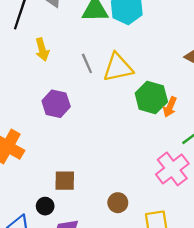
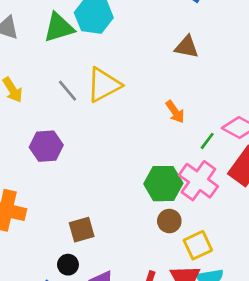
green hexagon: (151, 97) -> (163, 184), moved
orange arrow: (170, 107) -> (175, 112), turned -42
brown circle: (118, 203) -> (169, 221), moved

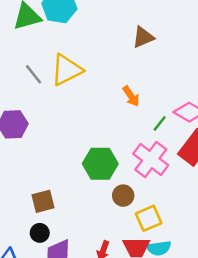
brown triangle: (187, 47) -> (143, 37), turned -35
green hexagon: (163, 184) -> (100, 164), moved
black circle: (68, 265) -> (40, 233), moved

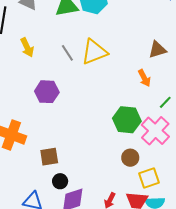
brown triangle: (143, 37) -> (157, 50), moved
green hexagon: (100, 164) -> (127, 120), moved
brown square: (43, 201) -> (49, 157), moved

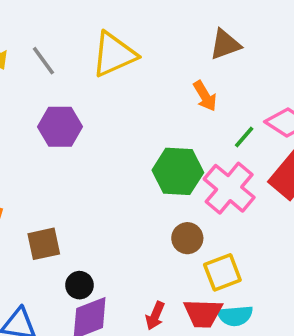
gray line: (67, 53) -> (43, 61), moved
purple hexagon: (47, 92) -> (60, 127), moved
black circle: (60, 181) -> (79, 285), moved

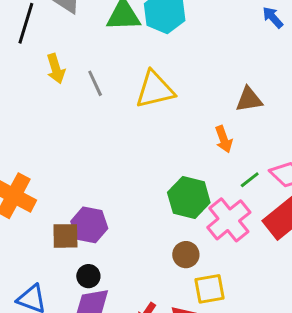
purple hexagon: (60, 127) -> (89, 225), moved

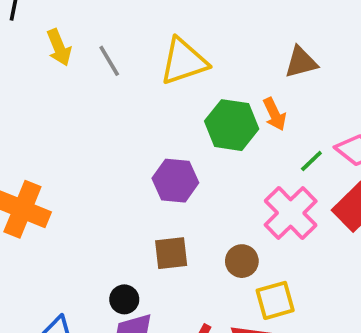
green hexagon: (189, 198) -> (232, 125), moved
purple hexagon: (89, 225) -> (175, 181), moved
brown square: (65, 236) -> (171, 253), moved

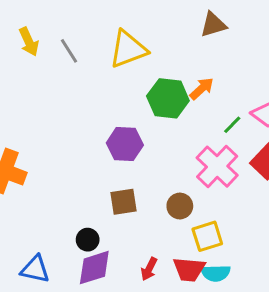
brown triangle: (301, 62) -> (213, 25), moved
orange arrow: (275, 114) -> (202, 89), turned -105

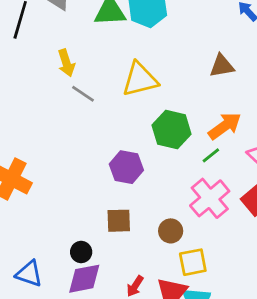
yellow arrow: (29, 42) -> (66, 63), moved
gray line: (69, 51) -> (83, 94), moved, turned -30
orange arrow: (202, 89) -> (225, 126), moved, size x1.4
green line: (232, 125) -> (211, 155), moved

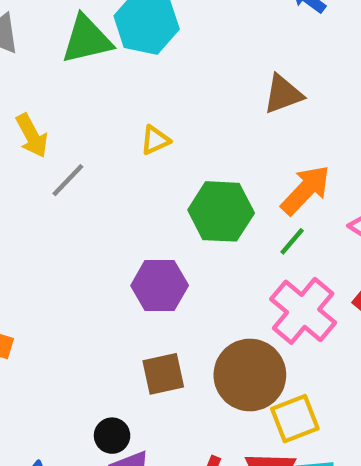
yellow triangle: (140, 79) -> (155, 140), size x0.5
gray line: (83, 94) -> (68, 180), turned -70
brown circle: (171, 231) -> (250, 375), size x1.8

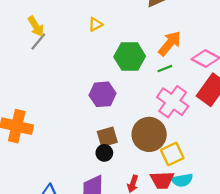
gray line: (68, 180) -> (38, 41), moved
green line: (292, 241) -> (165, 69), turned 32
black circle: (112, 436) -> (104, 153), moved

